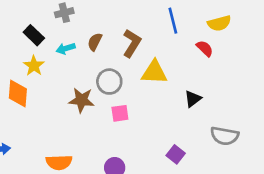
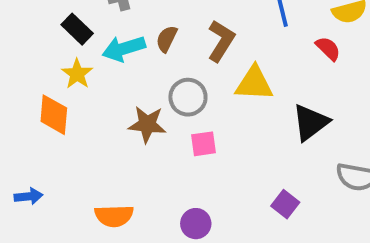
cyan arrow: (66, 48) -> (124, 49), size x1.5
black triangle: (193, 99) -> (311, 122), size x1.5

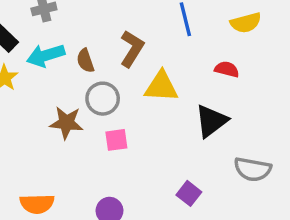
brown semicircle: (167, 39) -> (85, 61), moved, turned -45
red semicircle: (328, 49) -> (227, 69), moved, turned -30

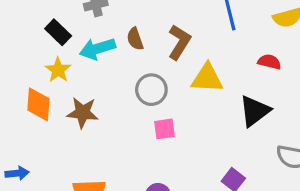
brown semicircle: (85, 61) -> (135, 39), moved
brown star: (66, 123) -> (83, 113), moved

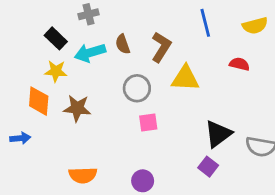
yellow star: (58, 70) -> (56, 71), turned -30
black triangle: (255, 111) -> (218, 134), moved
blue arrow: (17, 173) -> (20, 138), moved

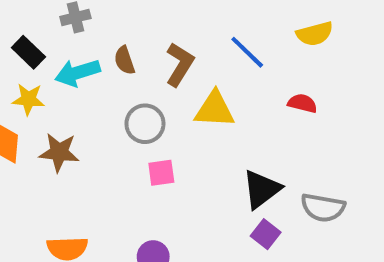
blue line: (205, 23) -> (247, 52), moved, turned -32
red semicircle: (239, 64) -> (302, 103), moved
purple square: (208, 167) -> (266, 234), moved

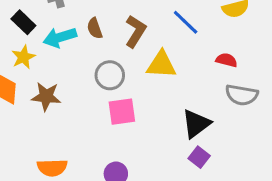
yellow star: (28, 99) -> (23, 57), turned -30
pink square: (161, 173) -> (122, 112), size x1.4
gray semicircle: (323, 208) -> (242, 95), moved

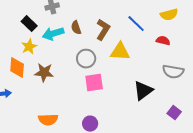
red semicircle: (226, 60) -> (163, 41), moved
purple square: (199, 157) -> (174, 113), moved

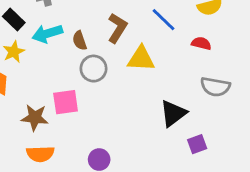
brown semicircle: (76, 28) -> (80, 41), moved
brown star: (44, 73) -> (35, 118), moved
pink square: (94, 83) -> (66, 102), moved
purple square: (174, 113) -> (197, 144), moved, turned 32

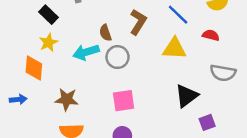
cyan arrow: (47, 34) -> (86, 52), moved
yellow triangle: (141, 59) -> (174, 49), moved
pink square: (66, 102) -> (124, 101), moved

